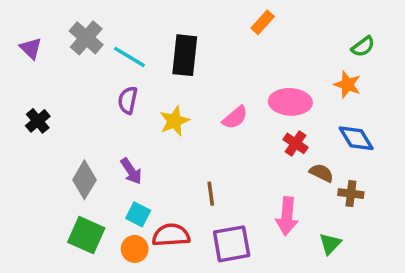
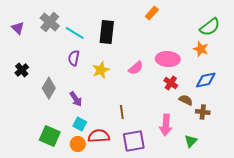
green semicircle: (363, 47) -> (210, 27), size x1.5
blue diamond: (356, 138) -> (206, 80), turned -70
gray diamond: (84, 180) -> (49, 88), moved

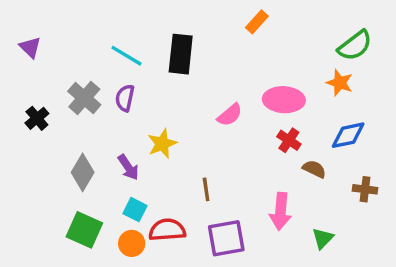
gray cross: (50, 22) -> (84, 98), moved
yellow star: (101, 70) -> (162, 144), moved
gray diamond: (49, 88) -> (83, 172), moved
brown cross: (203, 112) -> (365, 189), moved

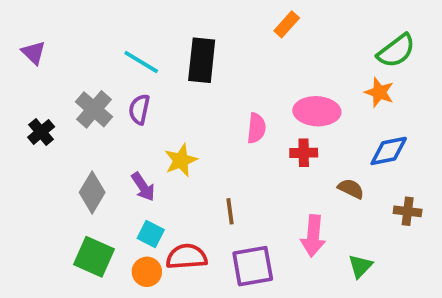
pink semicircle: (230, 115) -> (256, 128), turned -44
red cross: (289, 140) -> (304, 153), moved, turned -35

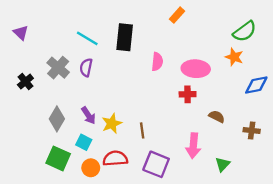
pink semicircle: (256, 128) -> (157, 62), moved
blue diamond: (389, 151) -> (256, 85), moved
yellow star: (181, 160) -> (112, 123), moved
cyan square: (151, 234) -> (84, 142), moved
purple square: (253, 266) -> (156, 164), turned 32

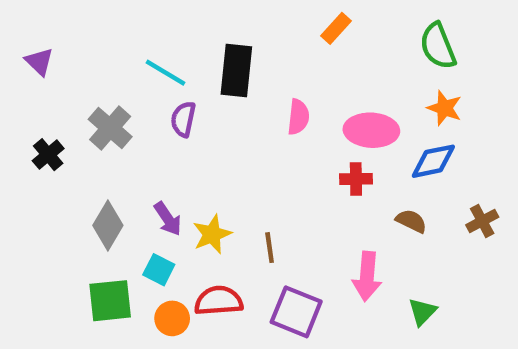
green semicircle: (245, 31) -> (438, 46), moved, turned 105
purple semicircle: (86, 68) -> (183, 119), moved
blue diamond: (256, 85) -> (433, 161), moved
brown cross: (252, 130) -> (482, 221), moved, turned -35
green square: (58, 158) -> (110, 301), turned -30

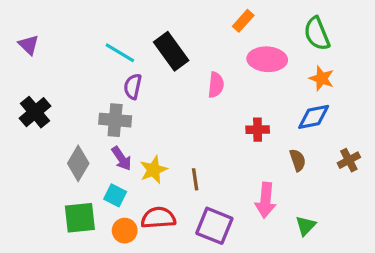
black rectangle: (236, 70) -> (171, 51), turned -42
gray cross: (110, 128) -> (115, 120), moved, turned -36
pink ellipse: (371, 130) -> (267, 59), moved
black cross: (48, 155) -> (35, 112), size x1.4
brown semicircle: (411, 221) -> (298, 160), turned 45

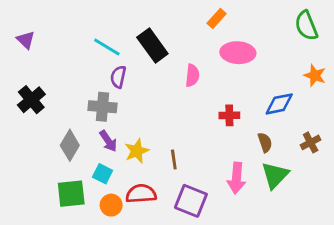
green semicircle: (317, 34) -> (306, 26), moved
orange star: (322, 78) -> (315, 75), moved
green triangle: (306, 226) -> (275, 175), moved, size x1.5

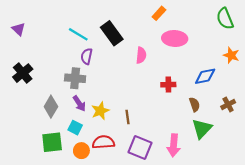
pink arrow: (236, 178) -> (174, 145), moved

